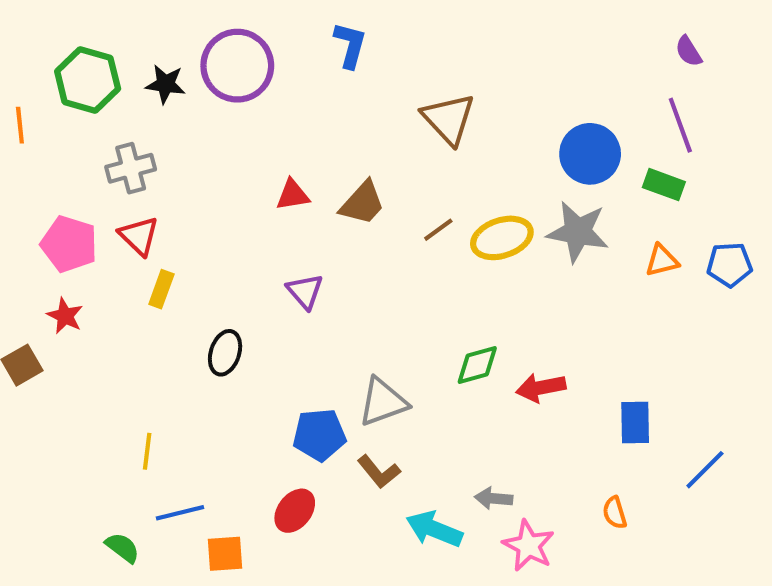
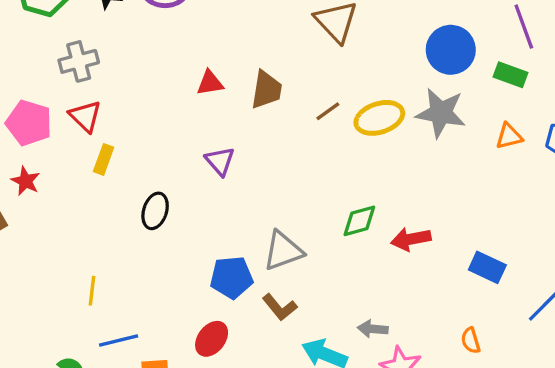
brown trapezoid: (362, 203) -> (266, 90), turned -33
blue rectangle: (635, 422) -> (487, 267), turned -64

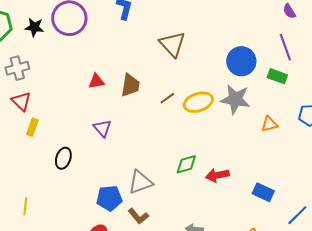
orange triangle: (509, 136) -> (269, 124), moved

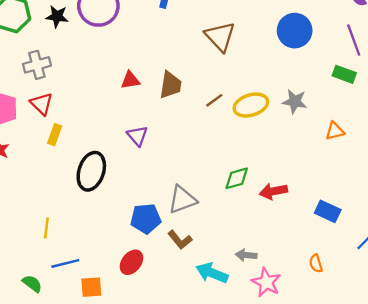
blue circle: (241, 61) -> (295, 31), moved
gray star: (235, 99) -> (295, 101), size x0.7
black ellipse: (63, 158) -> (91, 171), size x1.5

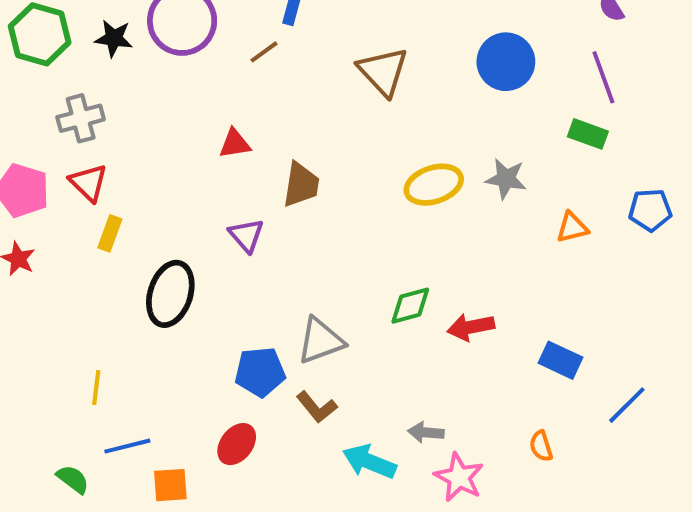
brown trapezoid: (171, 85) -> (301, 185), moved
brown line: (214, 100) -> (264, 52), moved

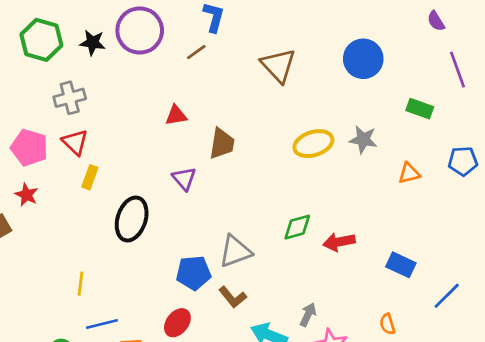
purple line: (603, 77) -> (457, 70), moved
gray arrow: (426, 432) -> (308, 315), turned 110

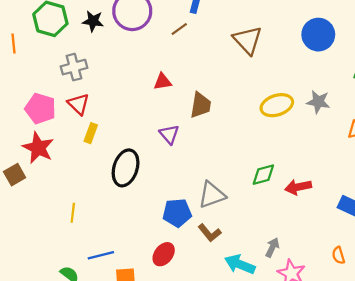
red star: (27, 195) -> (38, 148), size x1.6
yellow line: (80, 284) -> (73, 213), moved

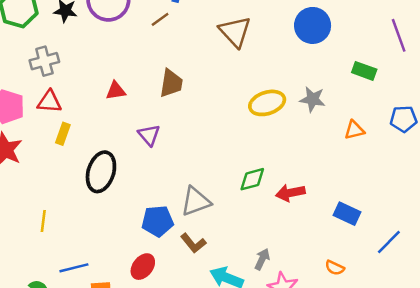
red triangle: (163, 82) -> (116, 91), moved
red triangle: (78, 104) -> (49, 102), turned -40
brown trapezoid: (201, 105) -> (171, 83), moved
orange semicircle: (338, 255) -> (335, 268), turned -48

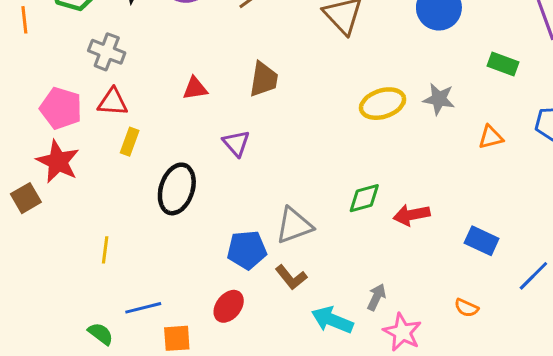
gray cross: (44, 61) -> (107, 52), turned 36

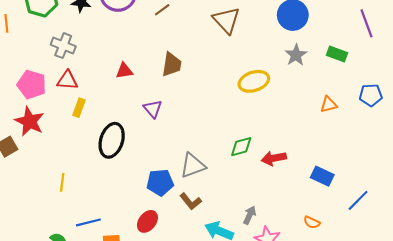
gray star: (439, 99) -> (296, 55), moved, turned 30

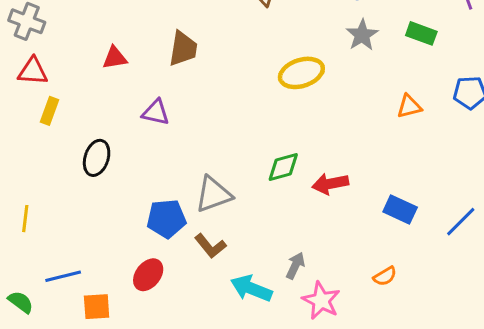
purple triangle: (153, 109) -> (156, 112), turned -36
black ellipse: (112, 140) -> (97, 158), size x0.7
blue line: (358, 200) -> (461, 222), moved
orange semicircle: (312, 222) -> (385, 276), turned -56

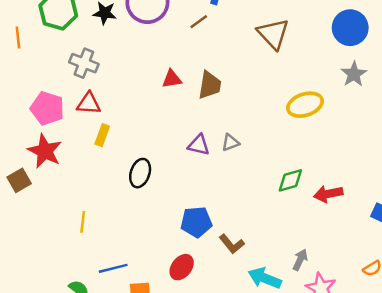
red triangle: (115, 58) -> (172, 79), moved
purple triangle: (156, 112) -> (199, 145), moved
gray triangle: (213, 194) -> (230, 143), moved, size x0.6

